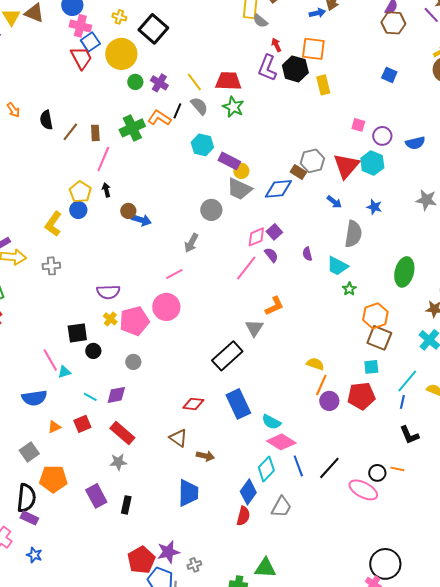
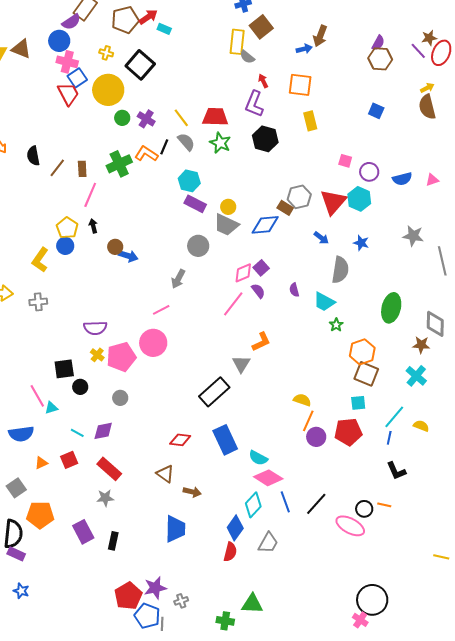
black hexagon: (295, 69) -> (265, 139), moved
purple rectangle: (229, 161) -> (195, 204), moved

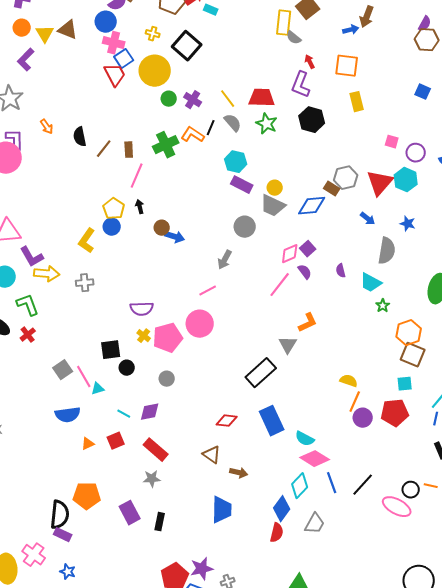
gray square: (16, 488) -> (63, 370), moved

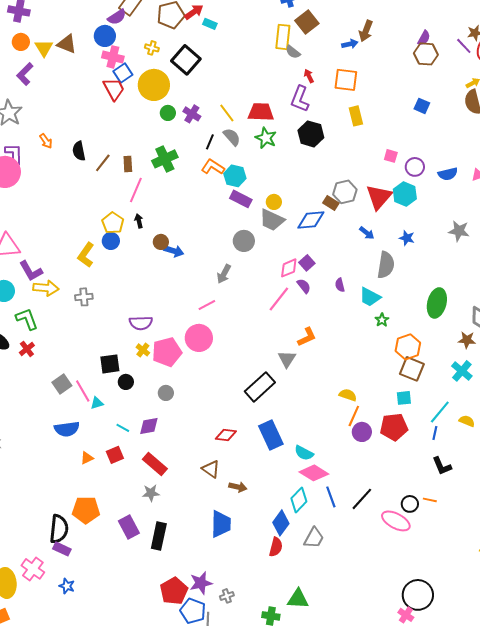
orange L-shape: (193, 135) -> (213, 167), moved
black rectangle: (160, 522) -> (159, 536), size x1.5

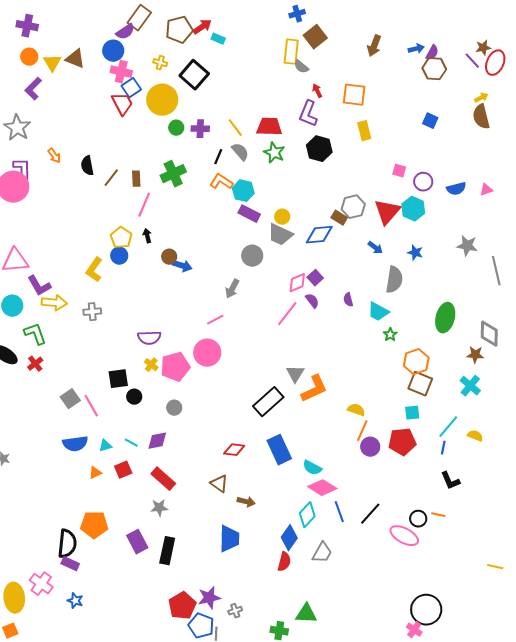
blue arrow: (350, 44) -> (416, 49), moved
purple cross: (192, 114) -> (200, 129), turned -30
orange L-shape: (307, 337) -> (314, 389), moved, size x1.4
cyan triangle: (97, 403) -> (105, 446), moved

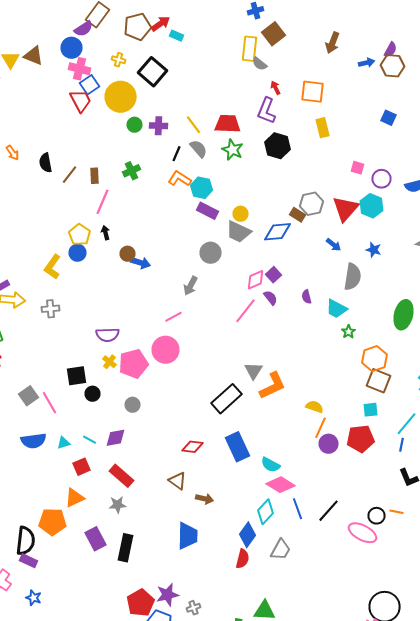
blue arrow: (416, 49) -> (366, 63), moved
green cross: (173, 174) -> (132, 171), size x0.7
orange triangle: (95, 473) -> (74, 498), moved, size x1.5

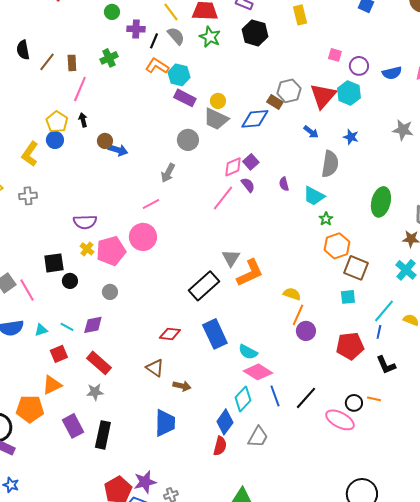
purple cross: (158, 126) -> (136, 29), moved
orange hexagon: (374, 359) -> (337, 246), moved
red pentagon: (360, 439) -> (350, 346), moved

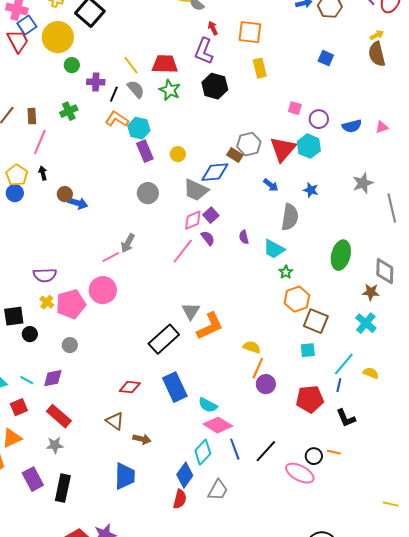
purple rectangle: (185, 98) -> (145, 151), turned 40
gray trapezoid: (216, 119) -> (196, 190), moved
gray star: (403, 130) -> (363, 183), turned -30
gray arrow: (168, 173) -> (128, 243), moved

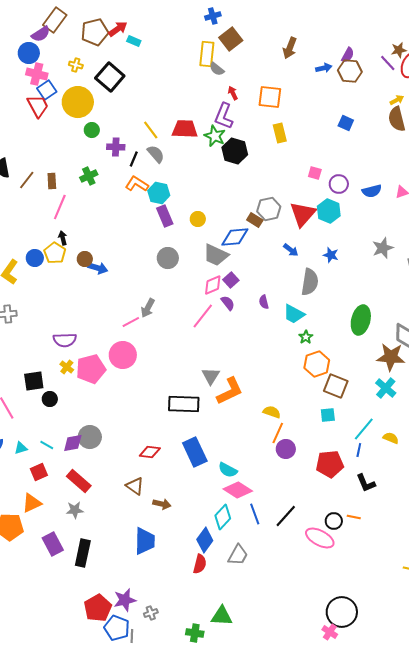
green star: (170, 90) -> (215, 136), moved
yellow pentagon: (17, 175) -> (55, 253), moved
brown star: (371, 292) -> (391, 357), size x1.6
black rectangle: (164, 339) -> (184, 404), turned 44
gray circle: (70, 345) -> (90, 437), moved, size x1.5

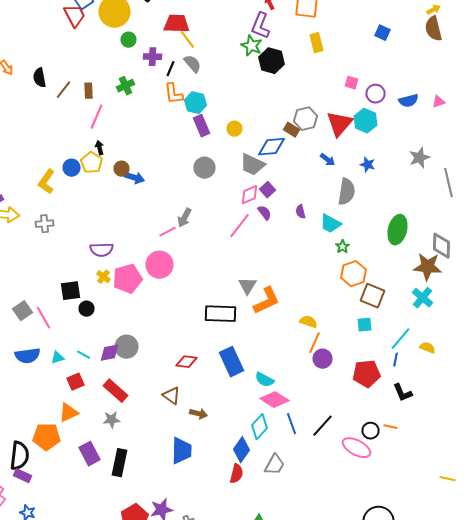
red trapezoid: (185, 129) -> (176, 24), moved
orange L-shape: (137, 184) -> (174, 94), turned -130

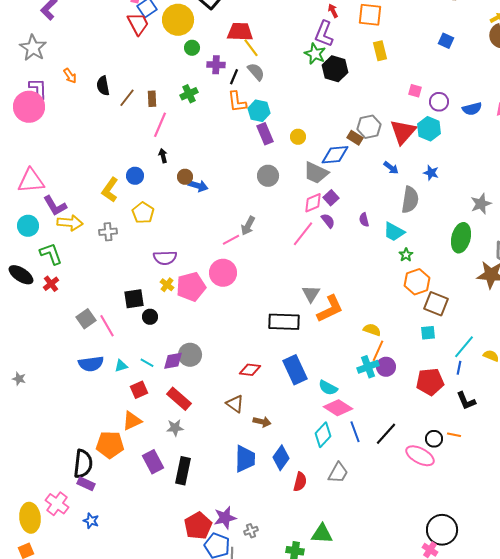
gray star: (420, 158) -> (481, 204), moved
yellow pentagon: (92, 163) -> (143, 213), moved
cyan cross: (422, 298) -> (368, 367), moved, turned 30
blue diamond: (242, 450) -> (281, 458), moved

